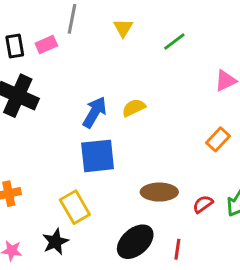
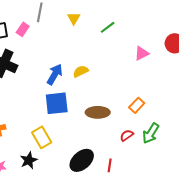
pink rectangle: (46, 44) -> (23, 29), turned -32
orange rectangle: (218, 139) -> (137, 105), moved
brown ellipse: (159, 192) -> (98, 112), moved

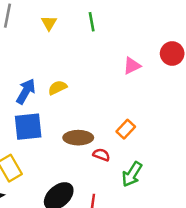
green line: (108, 27) -> (92, 22), moved, turned -63
green arrow: (151, 133) -> (132, 174), moved
red semicircle: (127, 135) -> (101, 155), moved, turned 56

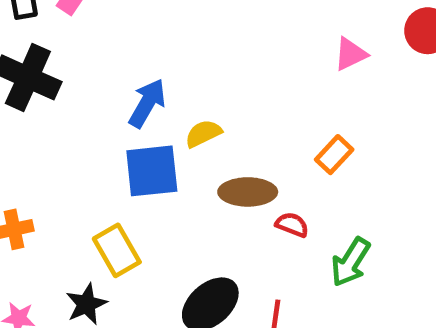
yellow semicircle: (57, 88) -> (203, 134), moved
orange rectangle: (126, 129) -> (334, 155), moved

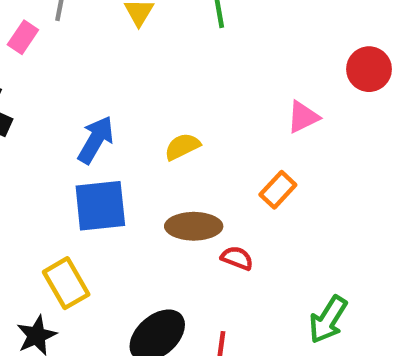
pink triangle: (350, 54) -> (303, 117), moved
yellow semicircle: (203, 134) -> (182, 147), moved
green arrow: (350, 262) -> (328, 320), moved

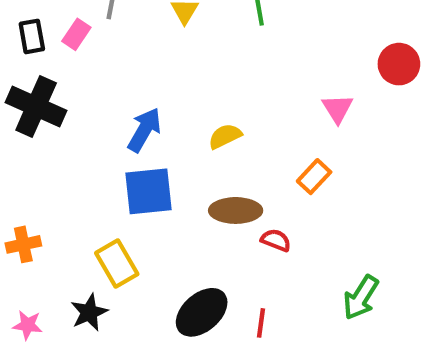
pink triangle: (303, 117) -> (337, 109), turned -36

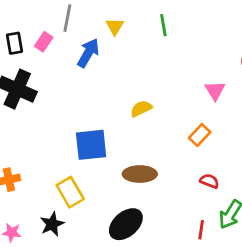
blue arrow: (144, 130) -> (88, 53), moved
brown ellipse: (236, 210) -> (140, 174), moved
red semicircle: (276, 240) -> (209, 181), moved
red line: (261, 323) -> (201, 230), moved

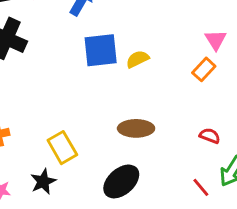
orange rectangle: (200, 135) -> (204, 69), moved
blue square: (91, 145) -> (101, 50), moved
red line: (201, 230) -> (201, 187), turned -48

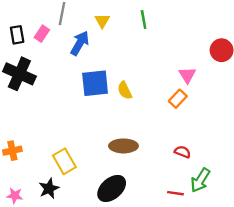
yellow semicircle: (138, 59) -> (125, 90), turned -90
red line: (201, 187) -> (175, 193), turned -42

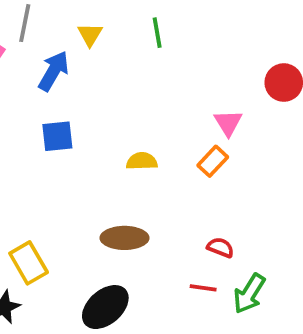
blue square: (95, 83) -> (57, 136), moved, size x0.7
yellow semicircle: (125, 90) -> (142, 161), moved, turned 114
red line: (175, 193) -> (203, 288), moved

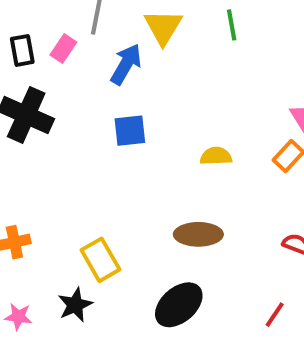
yellow triangle: (90, 35) -> (163, 27), size x1.5
red line: (203, 288) -> (275, 315), moved, turned -64

